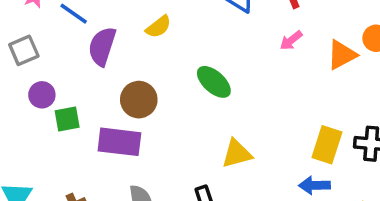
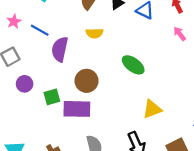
yellow semicircle: (159, 27) -> (94, 33), turned 42
pink arrow: (291, 40) -> (180, 34), turned 96
green square: (67, 119) -> (52, 97), moved

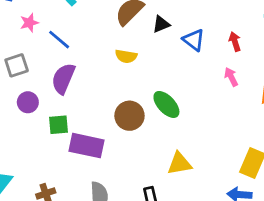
purple semicircle: (60, 49) -> (63, 79), moved
brown circle: (86, 81) -> (129, 116), moved

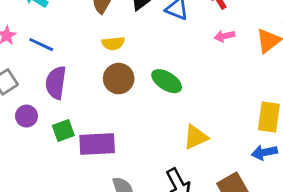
pink arrow: (231, 77) -> (224, 36), turned -60
brown circle: (129, 116) -> (119, 79), moved

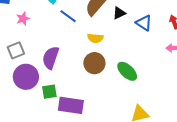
blue line: (41, 45) -> (68, 16), moved
purple circle: (26, 116) -> (26, 77), size x1.6

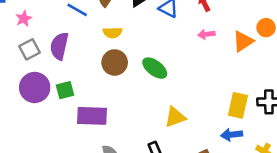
gray square: (16, 50) -> (30, 49), moved
purple semicircle: (51, 58) -> (59, 46), moved
green square: (49, 92) -> (65, 90), moved

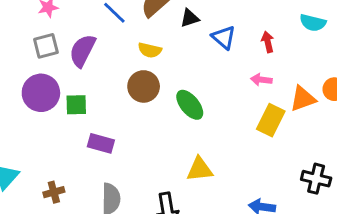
yellow rectangle: (238, 105) -> (271, 120), moved
purple rectangle: (92, 116) -> (101, 143), size x0.7

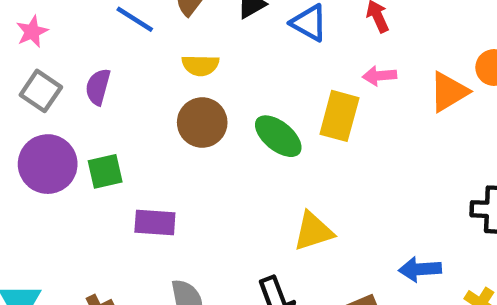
gray square: (46, 46) -> (41, 91), turned -30
purple semicircle: (82, 51) -> (98, 87), size x0.7
yellow rectangle: (271, 120) -> (339, 116), moved

